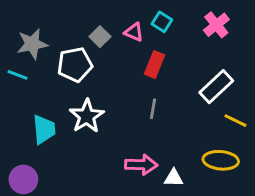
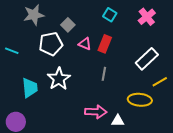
pink triangle: (134, 32) -> (85, 44), moved
gray star: (32, 44) -> (34, 15), moved
yellow line: (235, 121) -> (160, 82), turned -56
yellow ellipse: (221, 160) -> (140, 100), moved

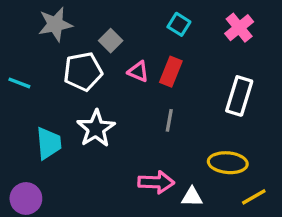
white rectangle: (147, 59) -> (239, 96), turned -30
yellow line: (160, 82) -> (254, 197), moved

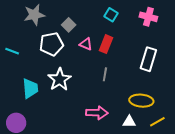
pink cross: (239, 28) -> (148, 17), turned -36
white triangle: (192, 197) -> (129, 122), moved

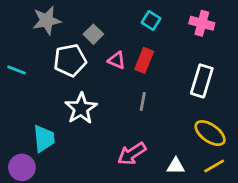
cyan trapezoid: (30, 88) -> (44, 139), moved
yellow ellipse: (141, 101) -> (210, 133), moved, turned 30
pink arrow: (97, 113) -> (132, 154), turned 145

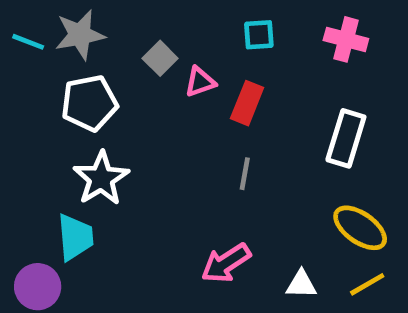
cyan square: (151, 21) -> (259, 35), turned -36
white pentagon: (70, 60) -> (89, 103), moved
pink triangle: (117, 60) -> (200, 82), moved, turned -42
cyan line: (16, 70) -> (28, 42), moved
white star: (81, 108) -> (101, 178), moved

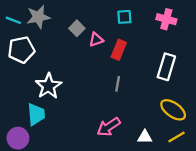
white pentagon: (89, 103) -> (21, 50), moved

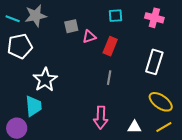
gray square: (77, 28) -> (71, 26), turned 32
pink arrow: (109, 127) -> (101, 118), turned -55

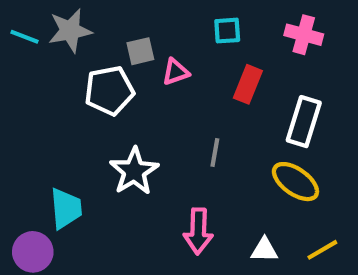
white pentagon: (20, 46) -> (109, 91), moved
red rectangle: (110, 46) -> (248, 84), moved
white star: (45, 80) -> (134, 171), moved
yellow ellipse: (161, 102) -> (295, 182), moved

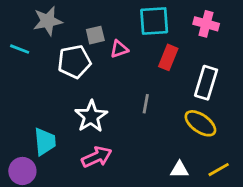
cyan square: (227, 31) -> (154, 21), size x1.6
cyan line: (25, 37) -> (20, 49), moved
pink arrow: (198, 231) -> (97, 157), moved, turned -116

